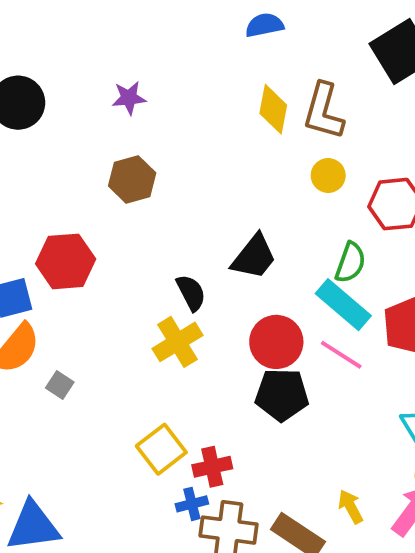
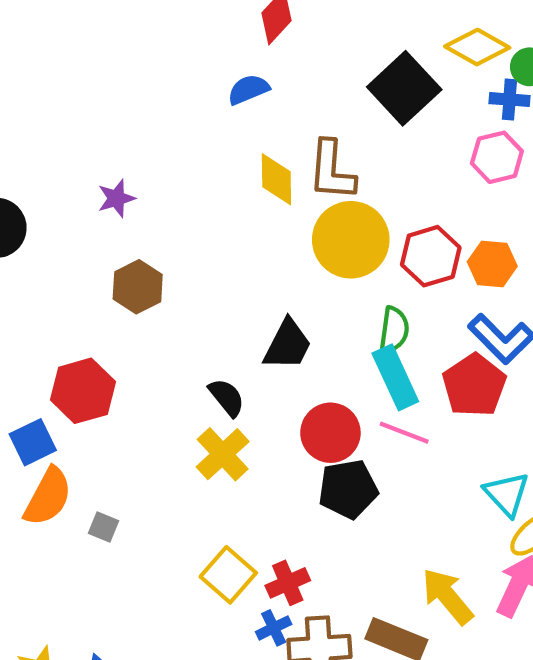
yellow circle: (328, 176) -> (351, 240), size x2.0
cyan rectangle: (343, 305) -> (395, 377), turned 36
yellow arrow: (351, 507) -> (447, 596), size x1.6

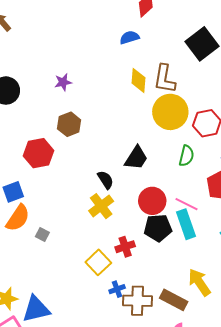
cyan rectangle: (395, 377) -> (186, 224), moved
red hexagon: (83, 391) -> (39, 153), moved
red cross: (288, 583) -> (125, 247), moved

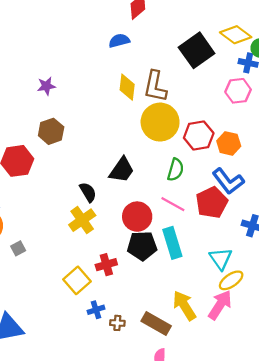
pink line: (187, 204) -> (173, 204), moved
gray square: (42, 235) -> (18, 248), turned 32
brown cross: (137, 301) -> (117, 323), size x0.5

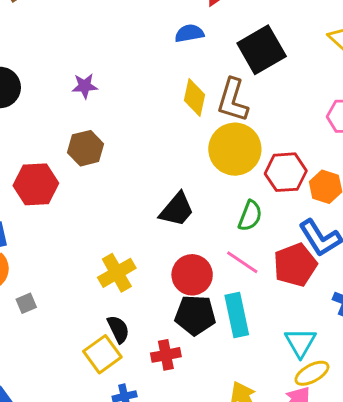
black square: (197, 50) -> (262, 50), moved
black semicircle: (88, 192) -> (118, 329), moved
red cross: (106, 265) -> (166, 355), moved

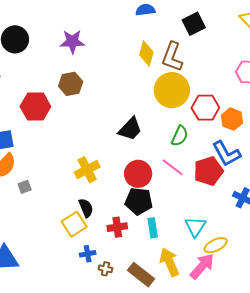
black square: (262, 50) -> (194, 24), size x0.7
purple star: (85, 86) -> (72, 42), size x1.4
cyan rectangle: (237, 315) -> (153, 228), moved, size x0.7
cyan triangle: (300, 342) -> (195, 227), moved

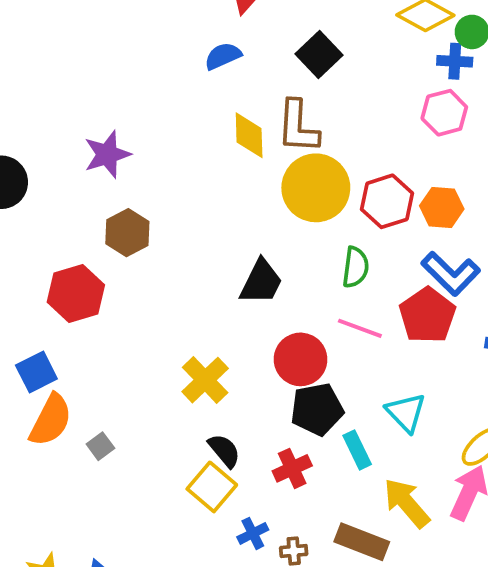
cyan triangle: (195, 227) -> (406, 413), moved

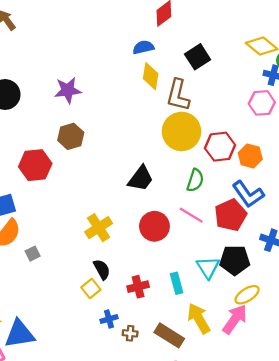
yellow diamond: (249, 135) -> (151, 76), moved
black pentagon: (317, 409) -> (235, 260), moved
yellow square: (212, 487) -> (91, 288), size x0.7

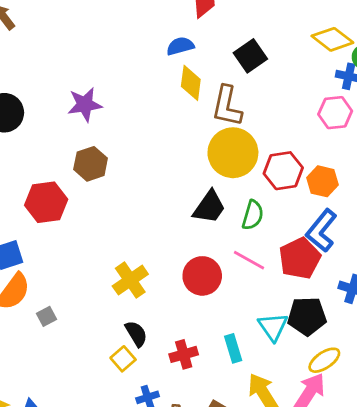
black trapezoid: (141, 178) -> (209, 207), moved
blue L-shape: (248, 194) -> (321, 231), turned 76

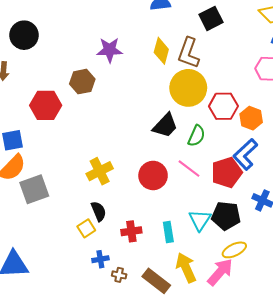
yellow diamond: (191, 83) -> (161, 51), moved
purple star: (85, 105) -> (110, 50), moved
gray square: (47, 316) -> (34, 189), size x2.0

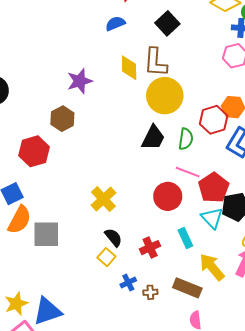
red hexagon: (223, 106) -> (214, 120), moved
red pentagon: (227, 172) -> (214, 188), moved
red circle: (153, 175) -> (168, 196), moved
gray square: (34, 189) -> (46, 234), turned 36

